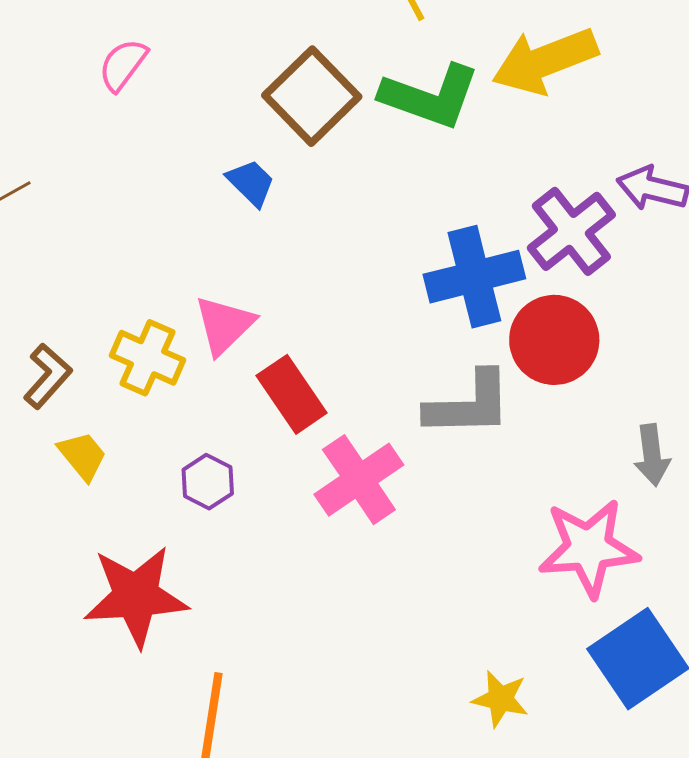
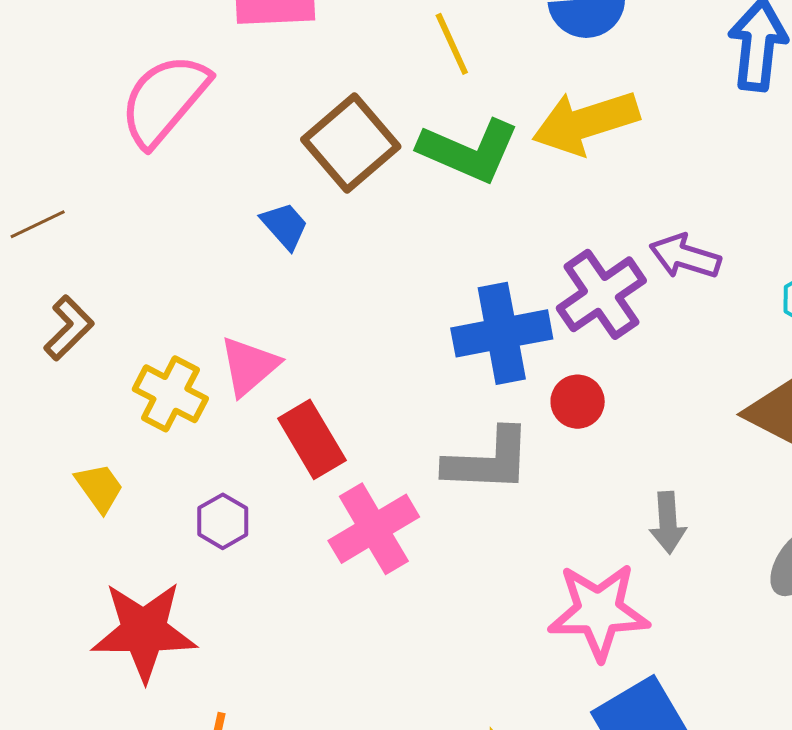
pink semicircle: (123, 65) -> (164, 100), size x1.8
red circle: (554, 340) -> (578, 402), size x0.6
brown L-shape: (48, 376) -> (69, 328), moved

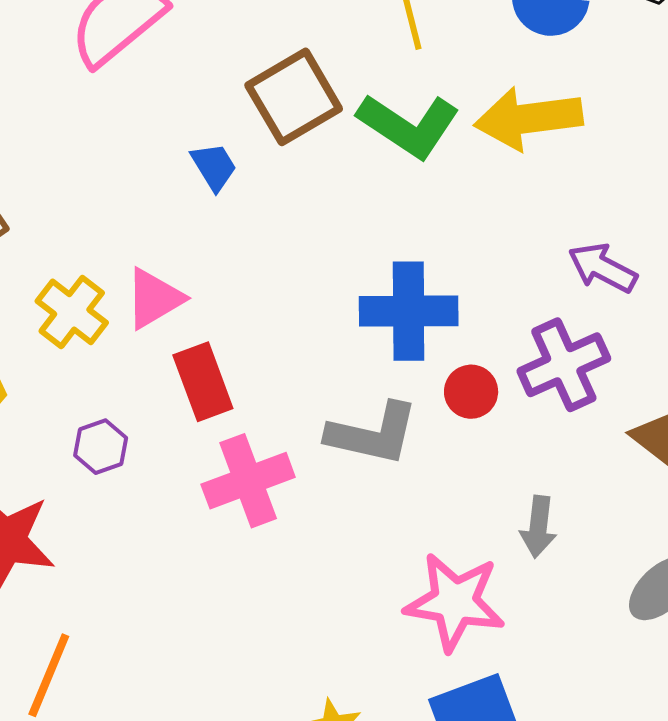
purple cross: (601, 294) -> (564, 365), moved

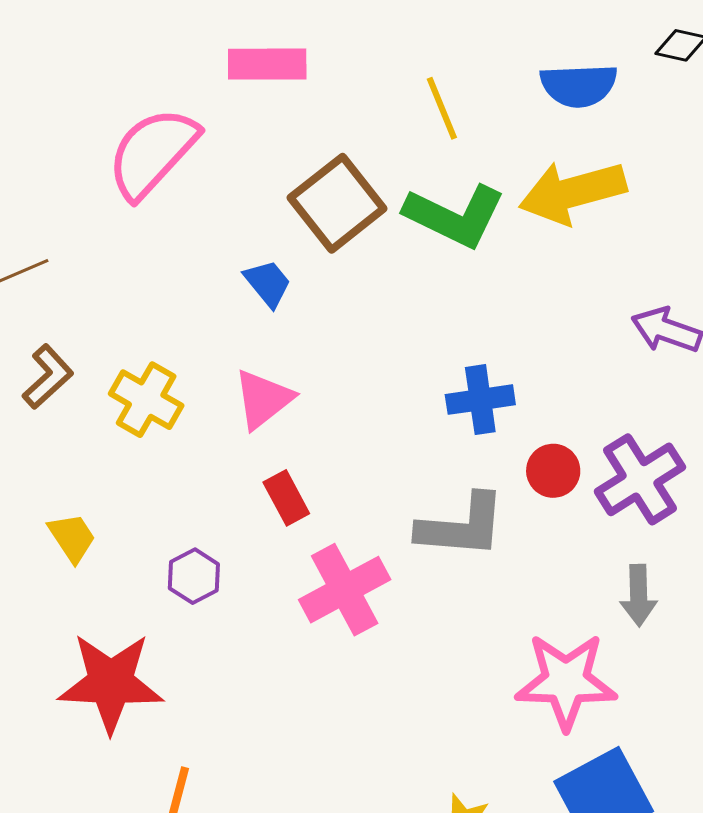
pink triangle: (154, 298) -> (263, 399), moved
blue cross: (409, 311) -> (480, 400), size x0.7
yellow cross: (72, 312) -> (146, 400), moved
purple cross: (564, 365) -> (640, 479), moved
red rectangle: (203, 382) -> (286, 498), size x0.7

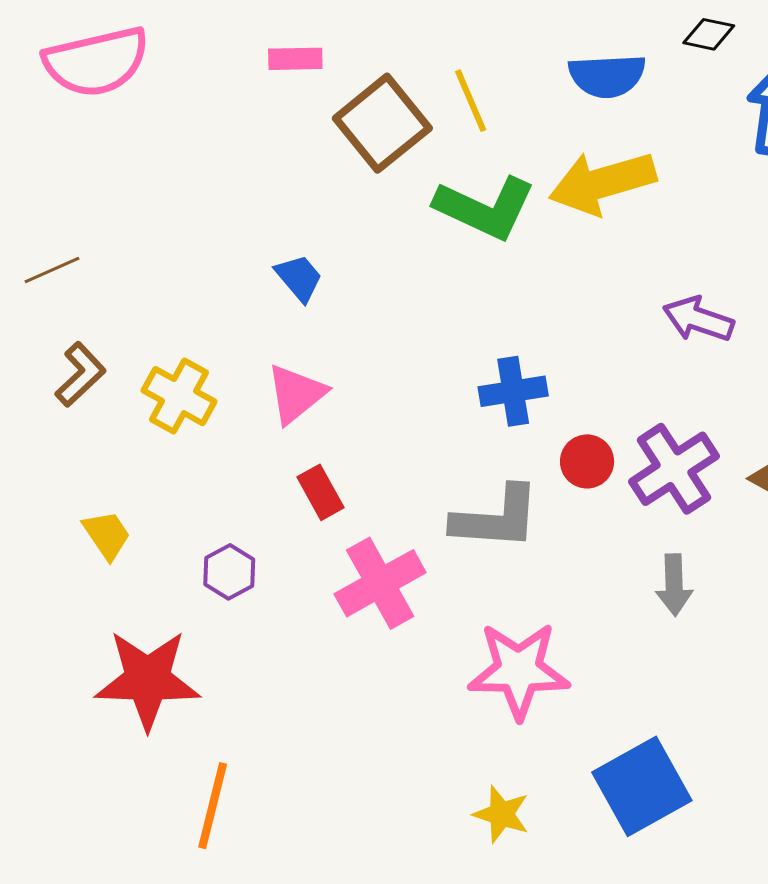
pink rectangle: (267, 64) -> (295, 59), size x0.7
pink semicircle: (152, 153) -> (96, 62), moved, turned -145
brown square: (337, 203) -> (382, 123), moved
pink star: (566, 681) -> (519, 670), moved

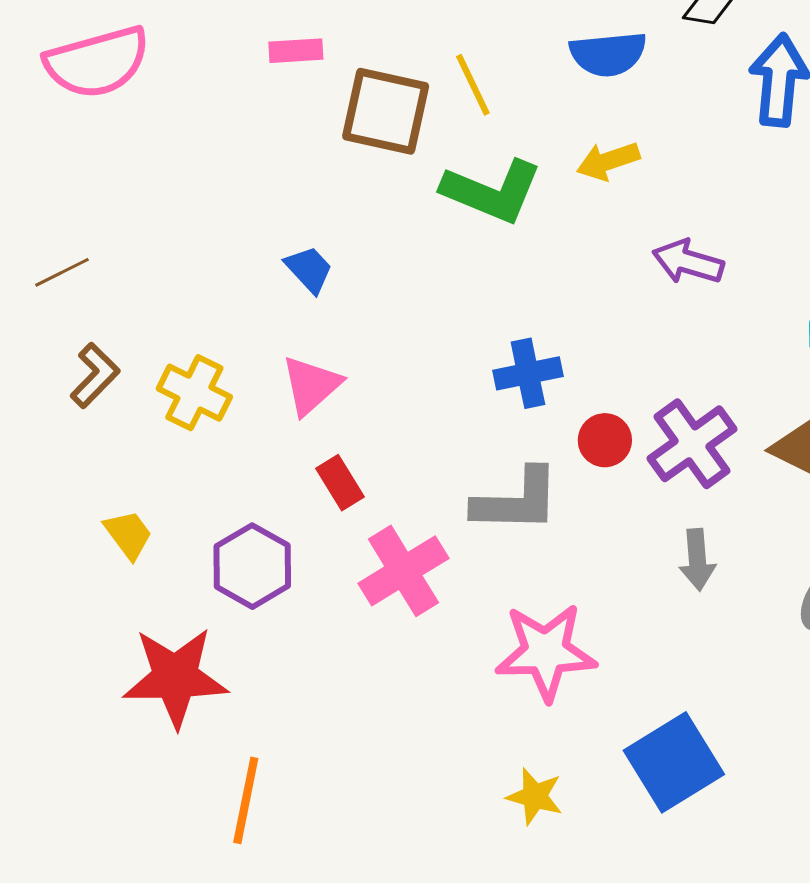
brown square: (382, 123) -> (386, 111), turned -36
yellow arrow: (602, 183) -> (608, 161), size x0.6
purple arrow: (698, 319) -> (688, 262), moved
purple hexagon: (229, 572) -> (252, 566), size x1.5

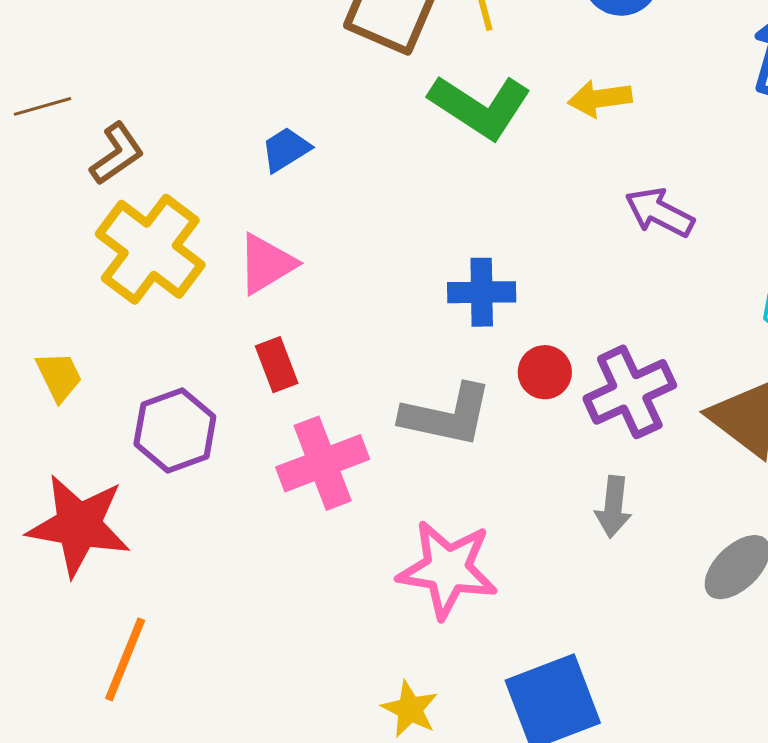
blue trapezoid: (309, 269) -> (286, 149), turned -90
brown L-shape: (95, 375) -> (117, 154), moved
yellow cross: (194, 393) -> (150, 249), size x1.5

